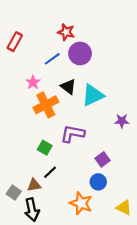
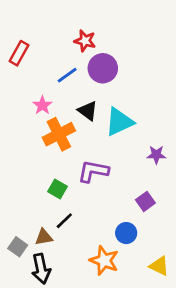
purple square: (102, 159) -> (145, 201), moved

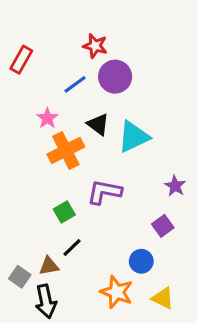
purple star: (156, 155) -> (175, 186), moved, turned 30
green square: (57, 189) -> (64, 212), turned 30
yellow triangle: (159, 266) -> (163, 298), moved

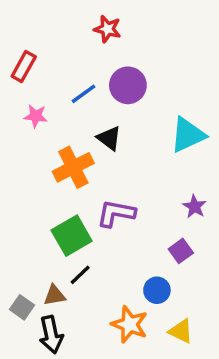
red star: (95, 46) -> (107, 29), moved
pink star: (47, 118) -> (36, 116), moved, turned -30
cyan triangle: (134, 137) -> (188, 135), moved
green square: (64, 212) -> (72, 236), size x1.6

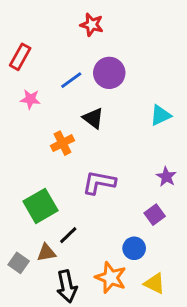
cyan triangle: (188, 135) -> (160, 115), size x0.7
orange cross: (73, 167) -> (62, 143), size x0.7
green square: (72, 236) -> (41, 206), moved
black arrow: (51, 335) -> (67, 286), moved

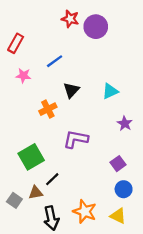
purple circle: (109, 73) -> (96, 27), moved
cyan triangle: (160, 115) -> (110, 91), moved
black triangle: (93, 118) -> (71, 90), turned 36
purple star: (166, 177) -> (125, 124), moved
blue circle: (134, 248) -> (124, 189), moved

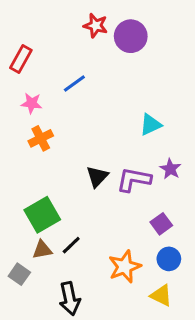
black triangle: (71, 90) -> (97, 177), moved
orange cross: (48, 109) -> (41, 138), moved
purple L-shape: (76, 139) -> (134, 180), moved
brown triangle: (36, 193) -> (42, 250), moved
orange star: (85, 211) -> (125, 267), moved, turned 30

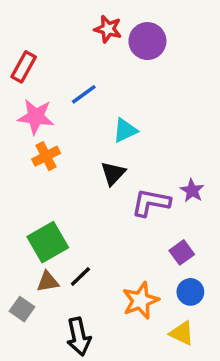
pink star: (32, 103) -> (36, 117), size x1.5
cyan triangle: (151, 125) -> (125, 130), moved
black triangle: (97, 177) -> (113, 173), moved

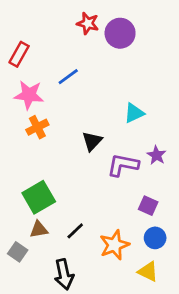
cyan triangle: (125, 130) -> (134, 113), moved
purple square: (182, 252) -> (148, 206), turned -30
black line: (80, 276) -> (75, 231), moved

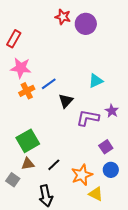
blue line: (68, 77) -> (49, 84), moved
purple square: (148, 206) -> (106, 147), turned 32
yellow triangle: (148, 272) -> (96, 194), moved

